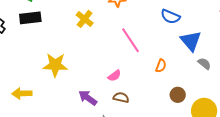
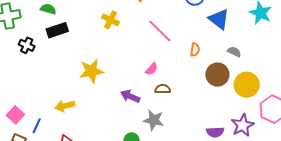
gray semicircle: (204, 64) -> (234, 52), moved
brown circle: (178, 95) -> (217, 75), size x1.5

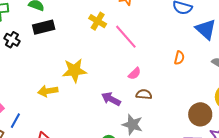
pink line: (160, 31) -> (126, 37), moved
brown circle: (217, 75) -> (200, 114), moved
yellow arrow: (65, 106) -> (48, 91), moved

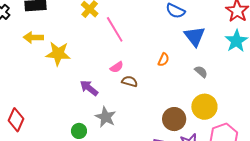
yellow arrow: (48, 91) -> (33, 37), moved
brown semicircle: (144, 94) -> (130, 81), moved

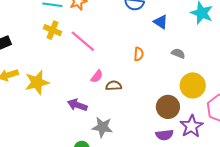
blue triangle: (195, 36) -> (161, 22), size x0.7

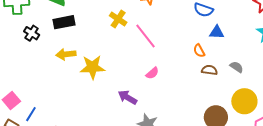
blue triangle: (161, 22) -> (217, 32), moved, turned -42
orange semicircle: (139, 54) -> (199, 51), moved, turned 136
brown semicircle: (114, 86) -> (209, 70), moved

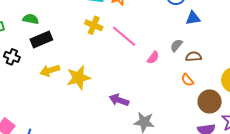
orange semicircle: (199, 51) -> (187, 80), moved
gray semicircle: (237, 67) -> (176, 45), moved, turned -72
pink semicircle: (152, 73) -> (153, 58), moved

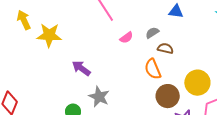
yellow arrow: (50, 70) -> (24, 20), turned 66
orange semicircle: (187, 80) -> (153, 69), size x1.5

